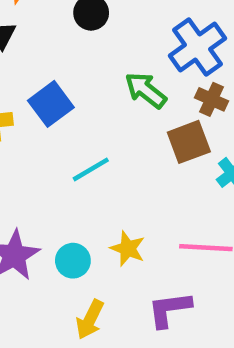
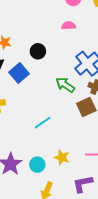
blue square: (51, 104) -> (19, 73), moved

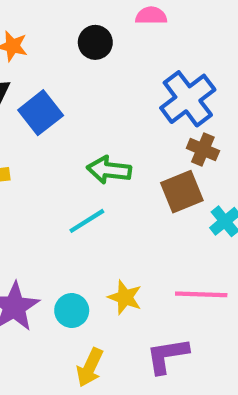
black circle: (38, 51) -> (95, 42), moved
green arrow: (65, 85) -> (109, 170), moved, turned -30

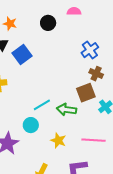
blue cross: (188, 99) -> (90, 50), size x0.7
green arrow: (109, 170) -> (66, 110), moved
cyan circle: (72, 310) -> (31, 125), moved

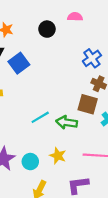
brown square: (86, 93) -> (88, 104), turned 36
cyan circle: (31, 125) -> (30, 162), moved

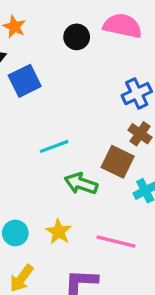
pink semicircle: (75, 17) -> (122, 26), size x1.6
cyan line: (40, 117) -> (54, 146), moved

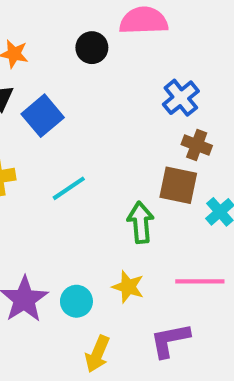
cyan line: (54, 146) -> (69, 188), moved
green arrow: (81, 184) -> (141, 222), turned 80

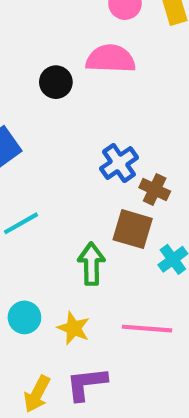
blue cross: (181, 98) -> (119, 163), moved
cyan circle: (76, 301) -> (24, 317), moved
purple L-shape: (170, 340) -> (86, 384), moved

